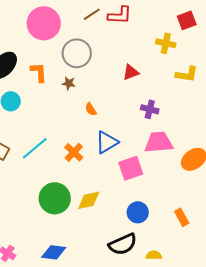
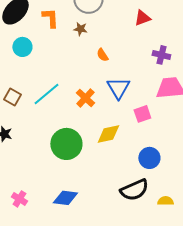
blue triangle: (107, 142) -> (118, 88), turned -30
pink square: (131, 168) -> (142, 114), size x0.7
yellow diamond: (89, 200) -> (108, 134), moved

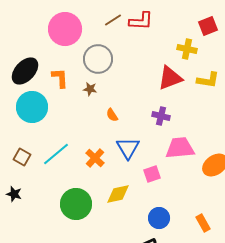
red triangle: (142, 18) -> (170, 78), moved, size x1.5
cyan circle: (22, 47) -> (32, 107), size x1.6
purple cross: (161, 55) -> (161, 116), moved

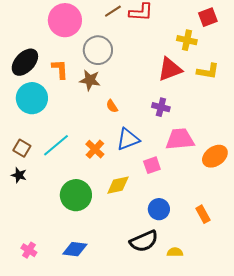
brown star: (90, 89) -> (90, 80), size x1.5
blue triangle: (128, 148) -> (128, 139), turned 40
black star: (14, 194) -> (19, 175), moved

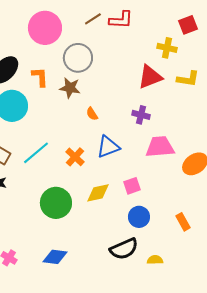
pink square: (152, 165) -> (132, 186), moved

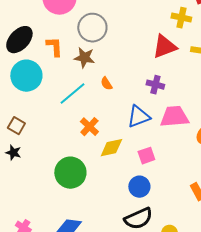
blue triangle: (108, 147) -> (138, 117), moved
cyan line: (36, 153) -> (72, 94), moved
yellow diamond: (98, 193) -> (111, 148), moved
blue circle: (139, 217) -> (139, 187), moved

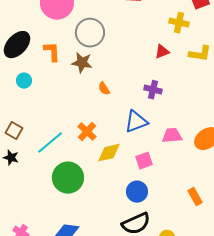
red triangle: (164, 47) -> (162, 52), size x0.6
cyan circle: (26, 76) -> (24, 81), size x0.5
cyan line: (72, 94) -> (50, 143), moved
pink trapezoid: (174, 117) -> (172, 136), moved, size x0.7

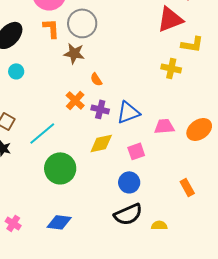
yellow cross: (179, 23) -> (171, 68), moved
orange L-shape: (52, 52) -> (51, 28), moved
red triangle: (162, 52) -> (170, 19), moved, size x1.8
purple cross: (153, 90) -> (100, 109), moved
orange cross: (87, 132) -> (75, 100), moved

